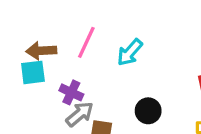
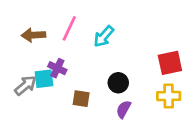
cyan square: (33, 72) -> (44, 79), moved
gray arrow: (80, 114) -> (26, 85), moved

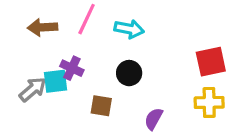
cyan arrow: (104, 36) -> (129, 29), turned -120
black circle: (118, 83) -> (129, 73), moved

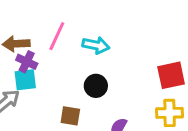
purple cross: (72, 68) -> (27, 62), moved
cyan square: (56, 81) -> (25, 80), moved

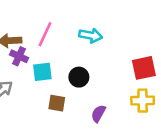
cyan arrow: (96, 45) -> (91, 35), moved
cyan square: (25, 80) -> (42, 72), moved

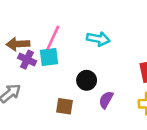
cyan square: (42, 72) -> (49, 57), moved
purple semicircle: (98, 114) -> (106, 100), moved

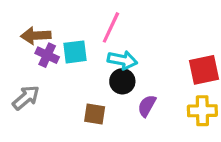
pink line: (53, 38) -> (111, 27), moved
cyan arrow: (98, 39) -> (122, 60), moved

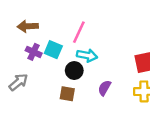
brown arrow: (36, 36) -> (28, 26), moved
cyan square: (75, 52) -> (53, 50), turned 30
black circle: (122, 81) -> (74, 71), moved

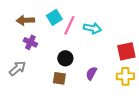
cyan square: (53, 50) -> (54, 17), moved, turned 35
cyan arrow: (87, 55) -> (92, 28), moved

